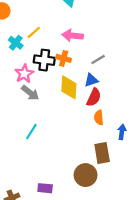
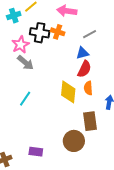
cyan cross: (16, 43) -> (14, 16), turned 32
yellow diamond: (69, 87) -> (68, 92), moved

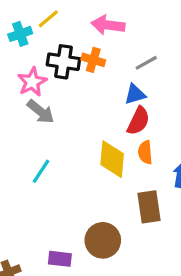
brown circle: (74, 141) -> (103, 240), moved

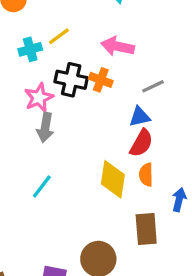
gray arrow: (41, 112) -> (45, 128), turned 56

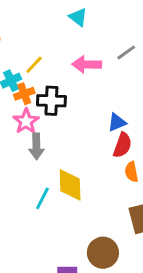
orange cross: (101, 80) -> (24, 94), moved, turned -30
gray line: (153, 86) -> (126, 52), moved
yellow diamond: (113, 179) -> (70, 185), moved

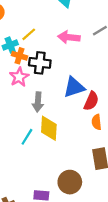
orange cross: (24, 94) -> (19, 56), turned 32
blue triangle: (117, 122) -> (74, 87), moved, size x1.5
gray arrow: (36, 146) -> (38, 102), moved

